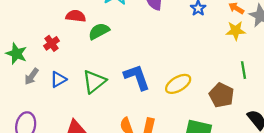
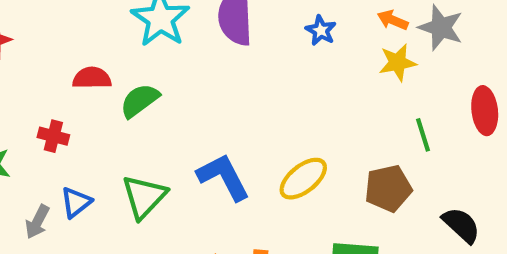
red cross: (51, 43) -> (53, 136), turned -32
gray arrow: (32, 76) -> (37, 222), moved
brown pentagon: (222, 95) -> (388, 188), turned -30

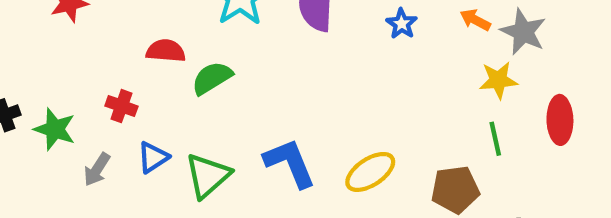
yellow star: (398, 63) -> (498, 80), moved
blue triangle: (76, 202) -> (153, 157), moved
gray arrow: (37, 222) -> (97, 169), moved

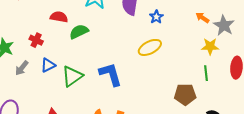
blue star: (402, 24) -> (156, 17), moved
yellow ellipse: (370, 172) -> (150, 47), moved

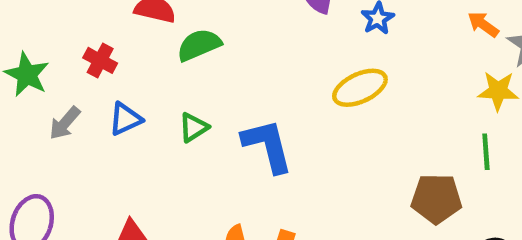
green triangle: (72, 76) -> (194, 127), moved, size x0.6

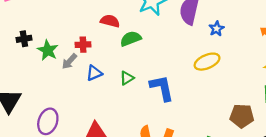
red cross: (100, 60) -> (83, 45), turned -32
gray arrow: (65, 123) -> (69, 61), moved

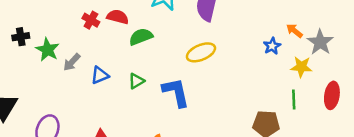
blue star: (217, 29) -> (272, 46), moved
red cross: (83, 45) -> (91, 20), moved, turned 32
yellow ellipse: (207, 62) -> (201, 52), moved

